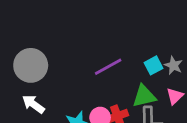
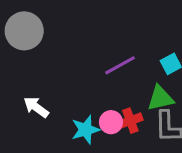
gray circle: (31, 65) -> (24, 31), moved

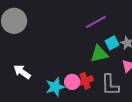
purple line: (120, 65) -> (96, 22), moved
green triangle: (160, 98) -> (99, 54), moved

